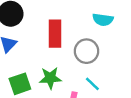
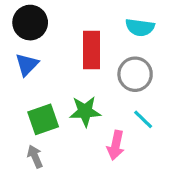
cyan semicircle: (103, 20) -> (140, 27), moved

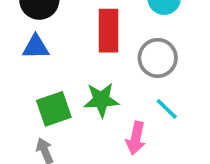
blue triangle: (27, 65) -> (36, 47), turned 45

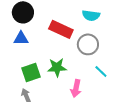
red rectangle: (109, 31) -> (61, 29), turned -65
cyan line: (167, 109) -> (101, 71), moved

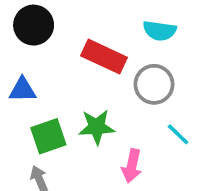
blue triangle: (21, 38) -> (22, 90), moved

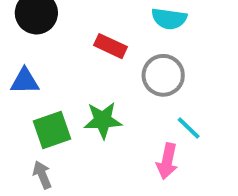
red rectangle: (104, 57) -> (111, 46), size x0.7
pink arrow: (132, 166) -> (167, 161), moved

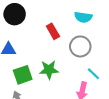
red rectangle: (111, 46) -> (53, 31), turned 35

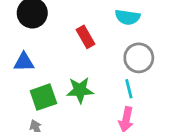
gray circle: (80, 46) -> (139, 58), moved
cyan line: (93, 74) -> (129, 89), moved, turned 32

